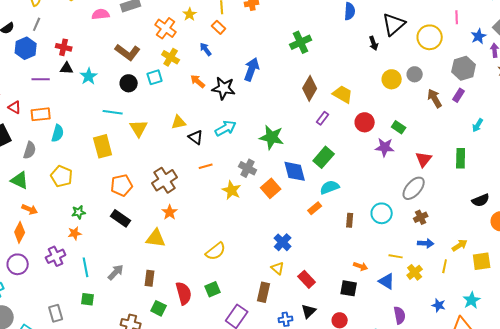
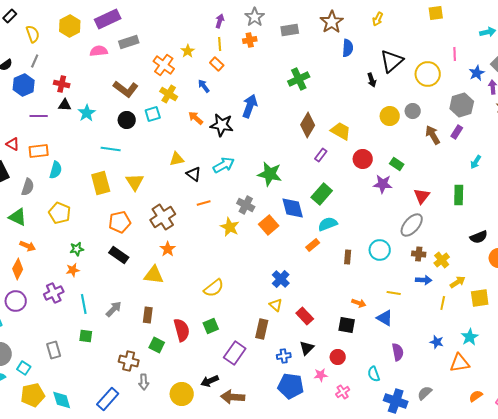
yellow triangle: (139, 128) -> (135, 182), moved
brown cross: (421, 217) -> (419, 254), turned 32
yellow cross: (415, 272) -> (442, 260), moved

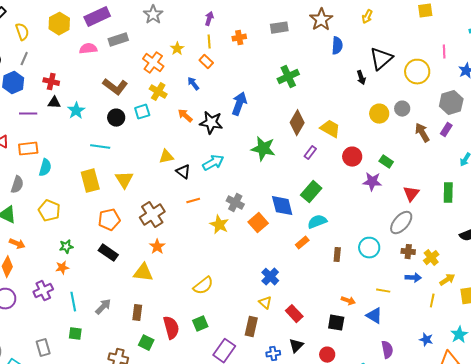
gray star: (255, 17) -> (153, 15), moved
green star: (270, 174) -> (263, 149), moved

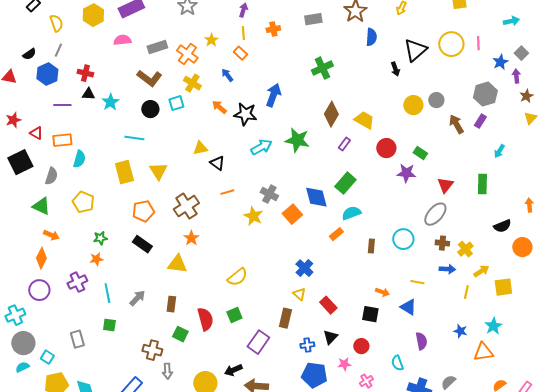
gray rectangle: (118, 40) -> (157, 47), moved
yellow circle: (417, 72) -> (451, 44), moved
cyan arrow: (213, 163) -> (261, 147), moved

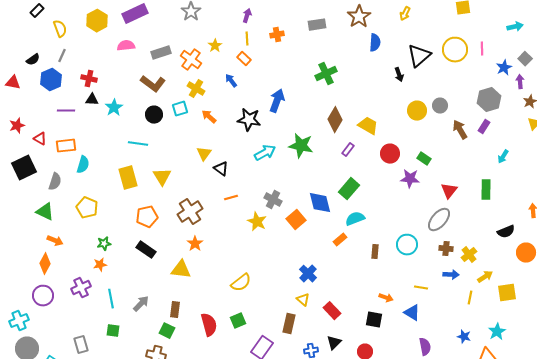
orange arrow: (219, 107) -> (209, 117), moved
yellow triangle: (200, 148) -> (204, 154), turned -42
green square: (180, 334) -> (167, 331), moved

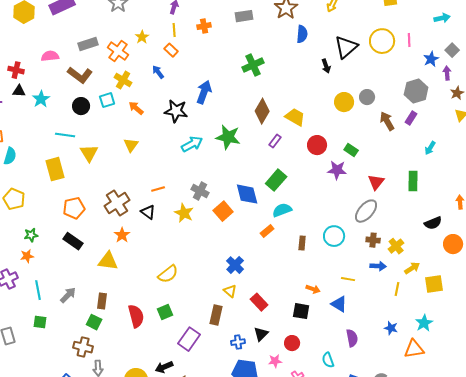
pink semicircle: (126, 46) -> (50, 56), moved
black triangle: (221, 169) -> (148, 212), moved
yellow triangle: (162, 177) -> (89, 153), moved

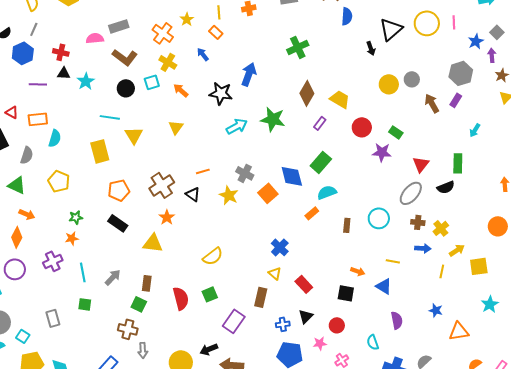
gray rectangle: (88, 44) -> (119, 26), moved
black semicircle: (433, 223) -> (446, 187), moved
cyan star: (424, 323) -> (490, 304), moved

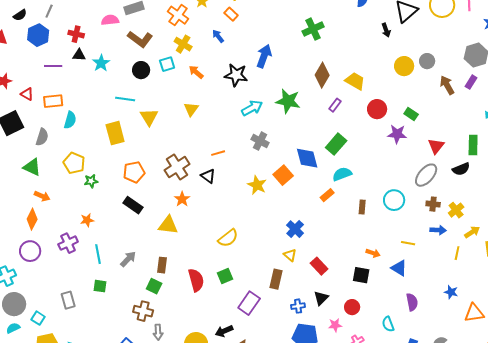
gray cross: (245, 173) -> (260, 141), moved
yellow star: (229, 195) -> (257, 185), moved
green star: (76, 217) -> (91, 181), moved

